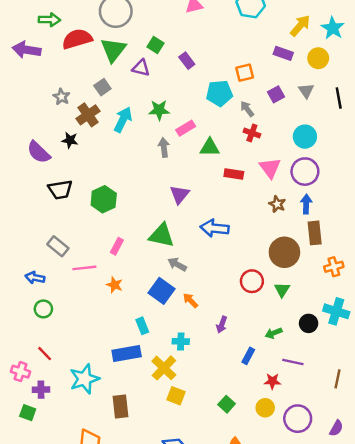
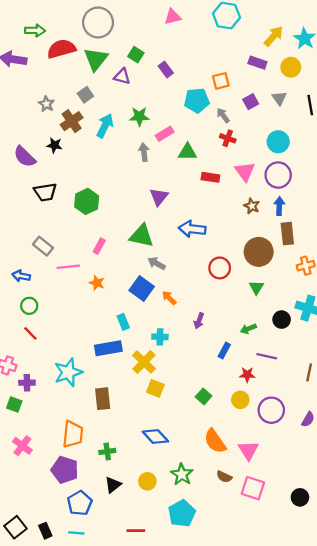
red circle: (252, 281) -> (220, 268), moved
red line: (45, 354) -> (30, 333), moved

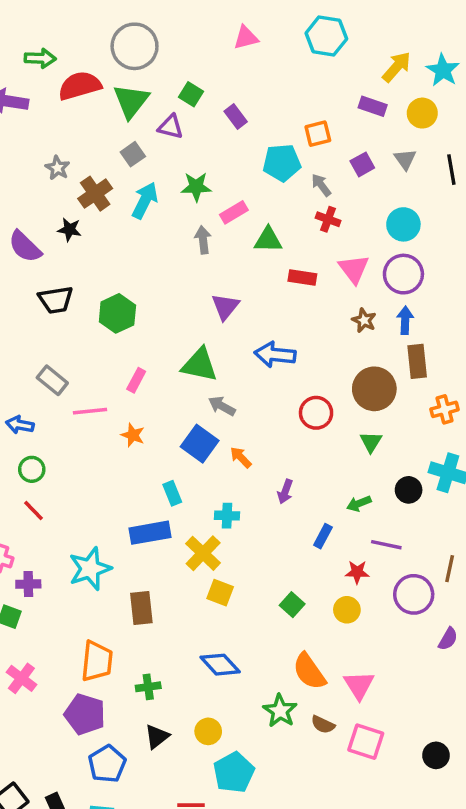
gray square: (85, 95) -> (133, 154), moved
purple circle: (271, 410) -> (414, 594), moved
green star: (182, 474) -> (280, 711), moved
cyan pentagon: (182, 513) -> (234, 772), moved

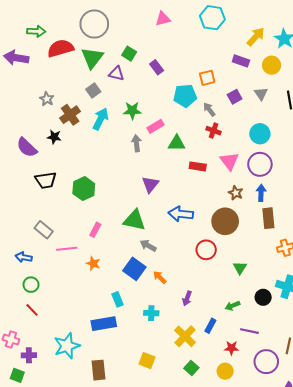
brown circle: (374, 389) -> (225, 221), moved
yellow cross: (203, 553) -> (185, 336), moved

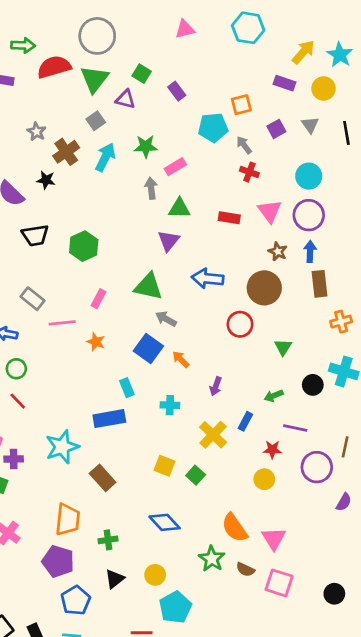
green triangle: (177, 143) -> (179, 208), moved
green square: (191, 368) -> (196, 475), moved
brown rectangle: (99, 370) -> (103, 478), turned -36

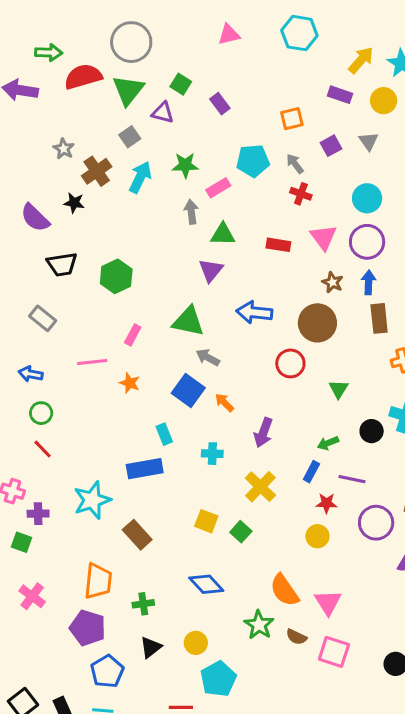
cyan pentagon: (213, 128) -> (253, 161), moved
gray rectangle: (33, 299) -> (43, 318), moved
purple arrow: (216, 386) -> (263, 433), size x1.4
blue rectangle: (245, 421) -> (311, 472), moved

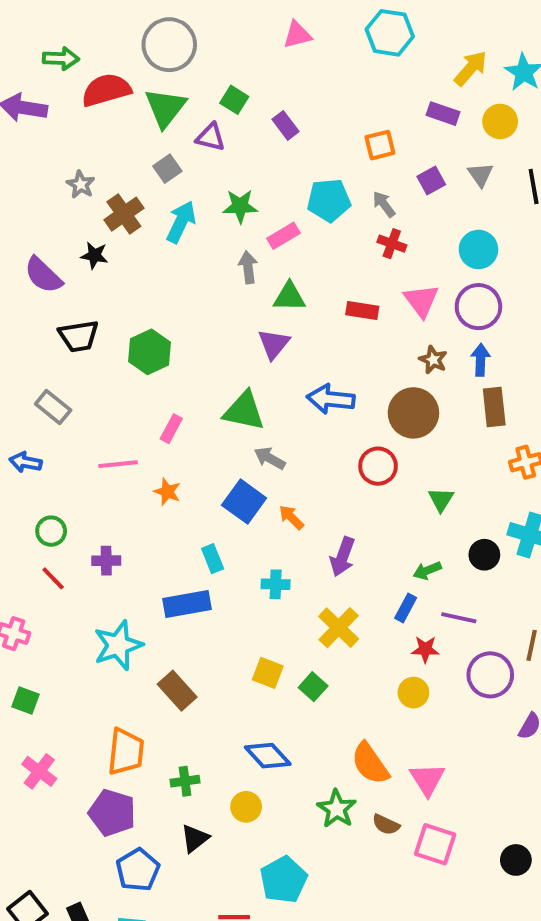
blue arrow: (31, 374) -> (25, 462), moved
purple cross: (38, 514) -> (106, 561), moved
yellow circle: (196, 643) -> (246, 807), moved

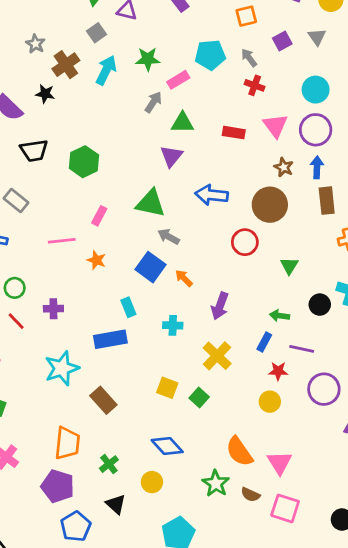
gray arrow: (248, 267) -> (153, 102), turned 40
green arrow: (427, 570) -> (280, 316), turned 30
green cross: (185, 781) -> (109, 464), turned -30
black triangle: (195, 838) -> (116, 504), turned -40

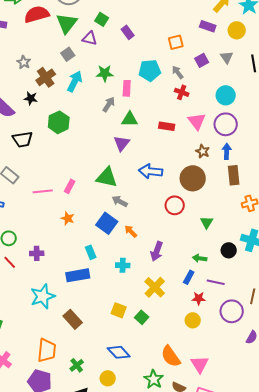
pink rectangle: (178, 80) -> (127, 88), turned -56
green hexagon: (84, 162) -> (59, 122), moved
pink line: (62, 241) -> (43, 191), moved

